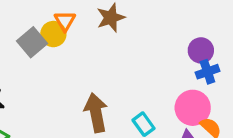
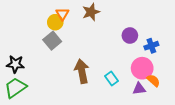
gray square: (32, 42) -> (52, 41), moved
purple circle: (201, 50) -> (130, 36), moved

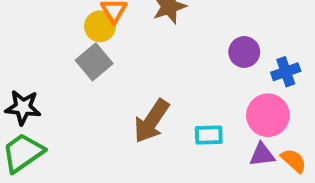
brown arrow: (82, 71) -> (151, 121), turned -135
cyan rectangle: (111, 78) -> (209, 135), turned -56
orange semicircle: (153, 81) -> (294, 161), moved

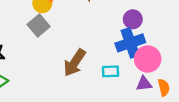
blue cross: (286, 72) -> (130, 43), moved, size x1.6
orange semicircle: (294, 161) -> (164, 87), turned 35

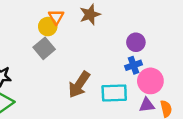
blue cross: (130, 43) -> (133, 65), size x0.6
cyan rectangle: (110, 71) -> (114, 93), size x1.5

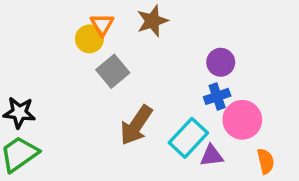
gray square: (44, 48) -> (113, 71), moved
cyan rectangle: (114, 93) -> (188, 138), turned -45
purple triangle: (147, 105) -> (212, 156), moved

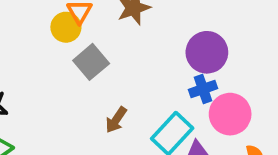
purple circle: (221, 62) -> (207, 52), size x1.4
brown arrow: (136, 125) -> (116, 120), size x0.6

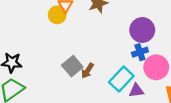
gray square: (91, 62) -> (72, 66), moved

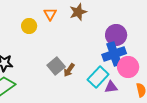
yellow circle: (57, 15) -> (29, 26), moved
blue cross: (140, 52) -> (114, 54), size x1.6

